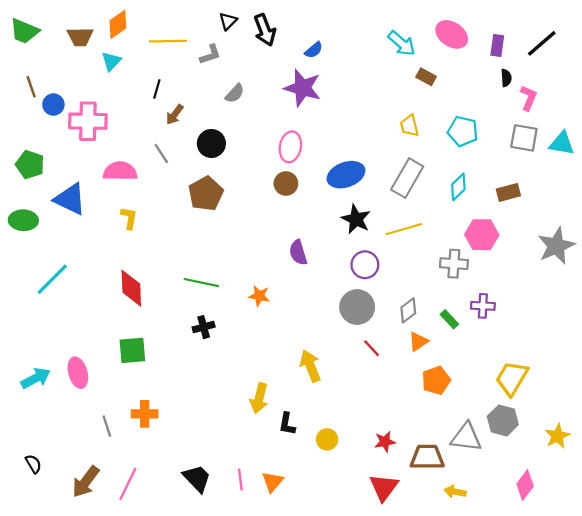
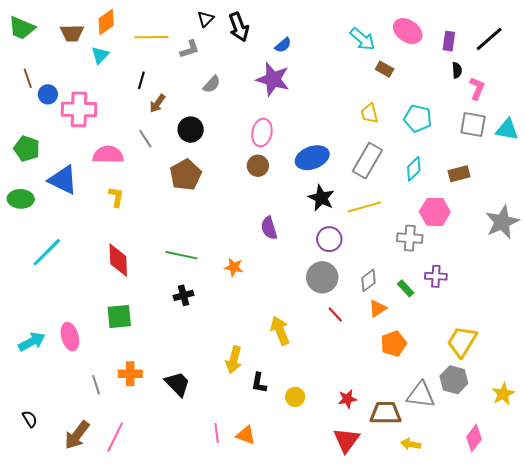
black trapezoid: (197, 478) -> (177, 384), moved
orange triangle: (273, 482) -> (246, 435), turned -50

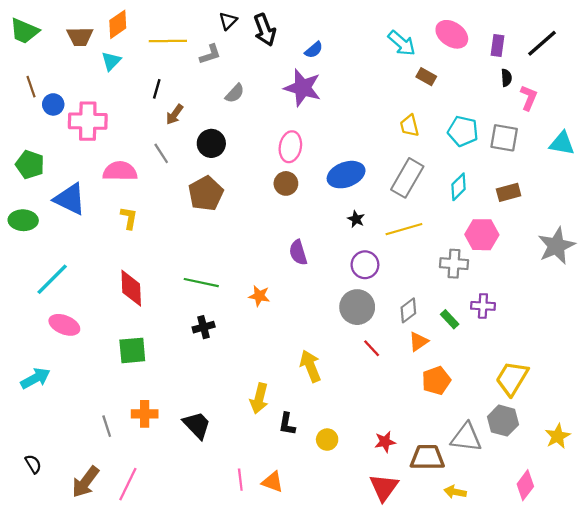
gray square: (473, 125) -> (504, 138), moved
black star: (321, 198) -> (356, 219), size x0.6
pink ellipse: (70, 337) -> (64, 325), moved, turned -52

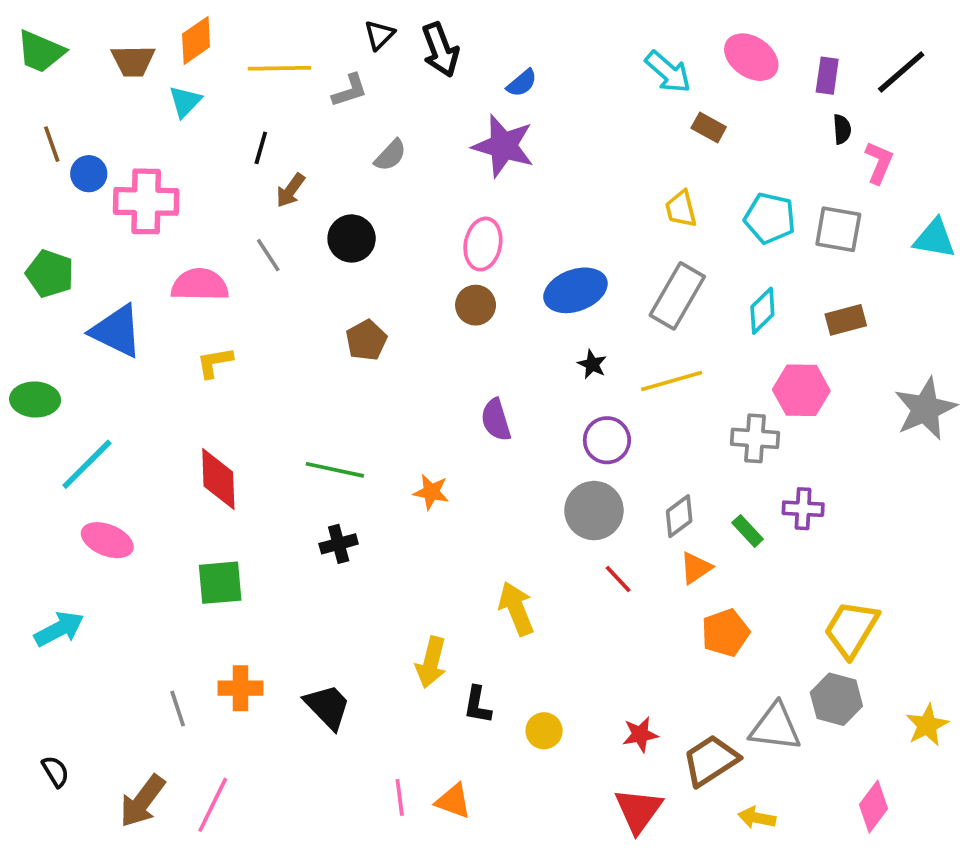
brown pentagon: (206, 193) -> (366, 340), moved, size x0.7
yellow L-shape: (129, 218) -> (215, 362), turned -110
green ellipse: (23, 220) -> (35, 399), moved
brown trapezoid: (427, 457) -> (711, 760), turned -33

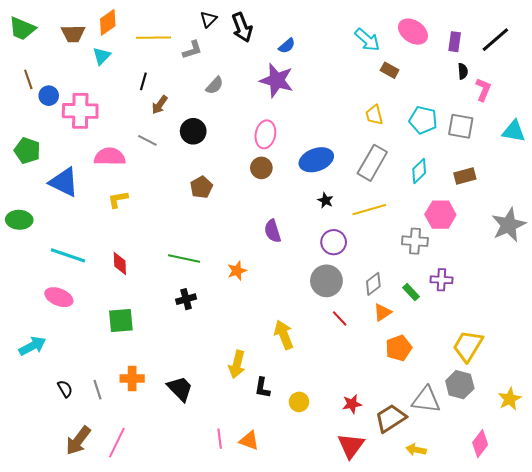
gray line: (268, 255) -> (147, 140), turned -30
cyan line: (87, 464) -> (68, 255), moved, turned 64
red diamond: (218, 479) -> (120, 264), size x0.7
orange star: (431, 492) -> (237, 271), turned -30
black semicircle: (55, 771) -> (65, 389), moved

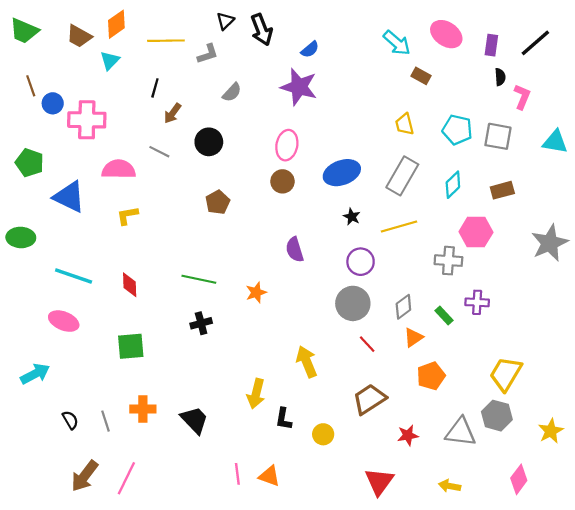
brown trapezoid: (73, 34) -> (79, 36), turned 30
red star: (352, 404) -> (408, 435), moved
brown trapezoid: (391, 418) -> (369, 399), moved

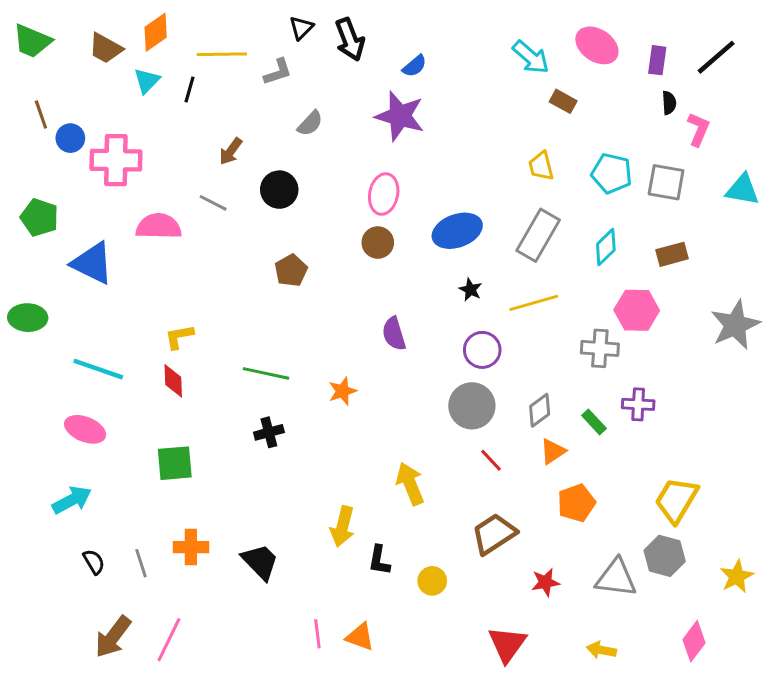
black line: (155, 88) -> (189, 90), moved
yellow L-shape: (127, 215) -> (179, 337), moved
cyan arrow: (35, 374) -> (72, 500), moved

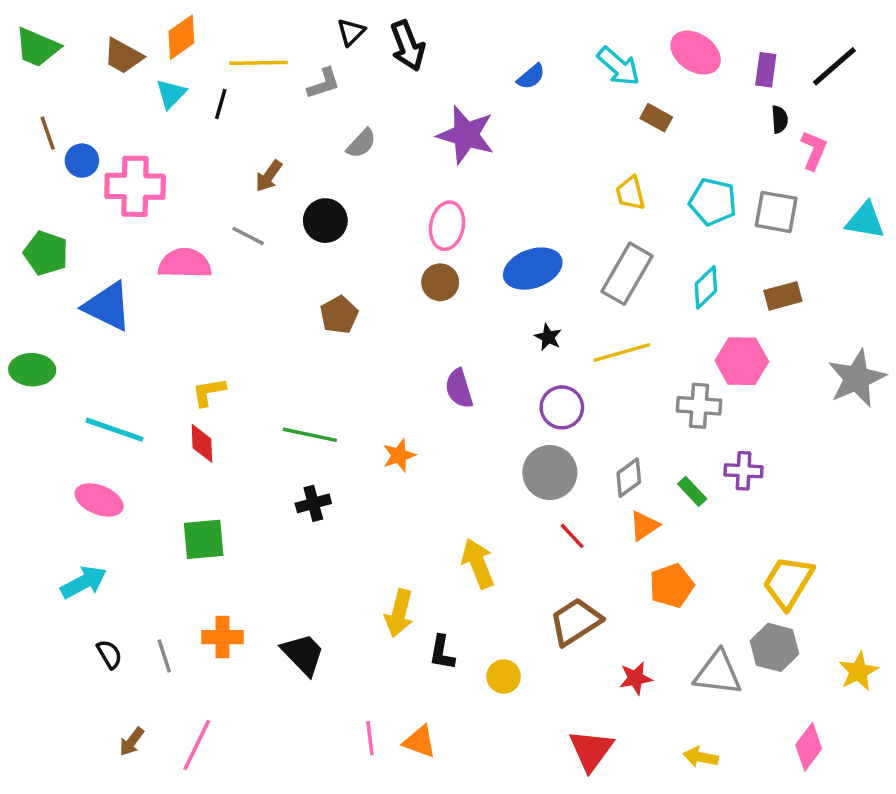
blue semicircle: (415, 66) -> (531, 77), moved
brown arrow: (113, 637) -> (132, 742), size x0.6

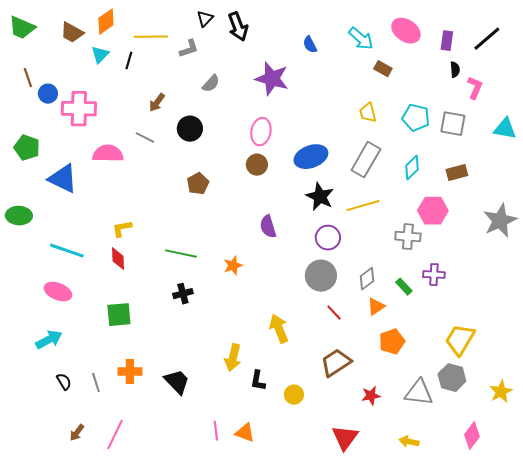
blue semicircle: (531, 77) -> (310, 45), turned 102
black star: (548, 337) -> (320, 197), size x1.8

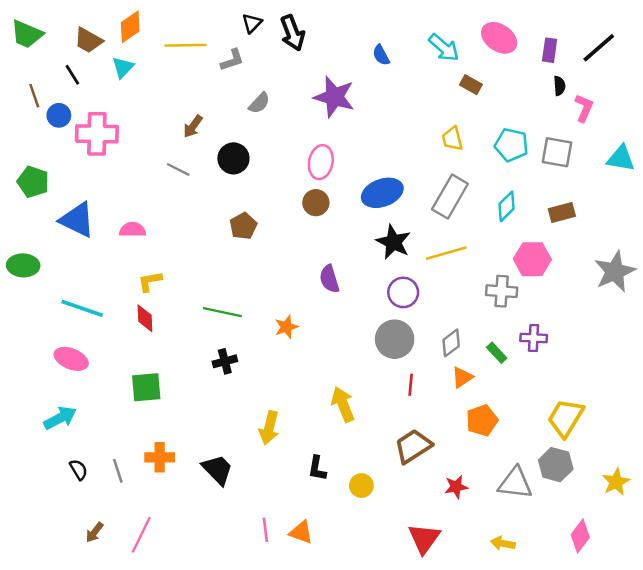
black line: (129, 61) -> (72, 75), moved, turned -48
pink semicircle: (108, 154) -> (133, 230), moved, size x0.7
red line: (334, 313) -> (411, 385), turned 48
yellow arrow: (233, 358) -> (269, 428), moved

